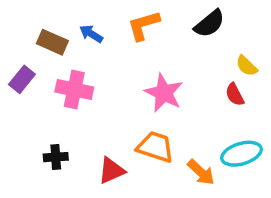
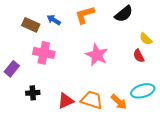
purple rectangle: (22, 79) -> (12, 69), moved
orange trapezoid: (155, 147) -> (92, 100), moved

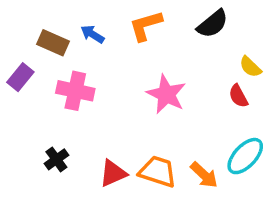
purple rectangle: (12, 69) -> (20, 77), moved
cyan ellipse: (143, 91) -> (245, 156), turned -30
black cross: (33, 93) -> (56, 159), turned -32

